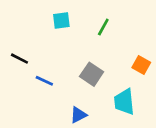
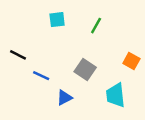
blue triangle: (78, 115) -> (64, 98), moved

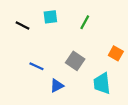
black line: (18, 55) -> (22, 25), moved

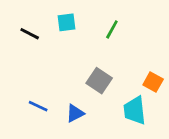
orange square: (116, 53) -> (153, 82), moved
blue line: (36, 66) -> (38, 106), moved

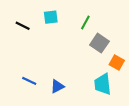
gray square: (99, 81) -> (99, 43), moved

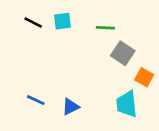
green line: (85, 23) -> (105, 28), turned 64
black line: (23, 26) -> (33, 22), moved

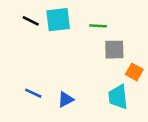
cyan square: (63, 21) -> (58, 20), size x1.5
gray square: (123, 53) -> (114, 50), turned -35

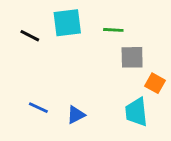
black line: (31, 21) -> (30, 36), moved

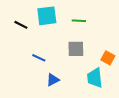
gray square: (132, 57) -> (76, 49), moved
blue line: (38, 108) -> (39, 58), moved

